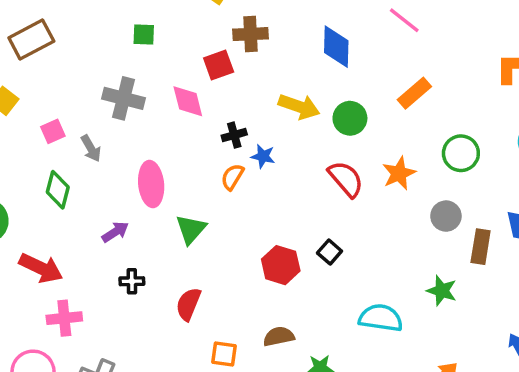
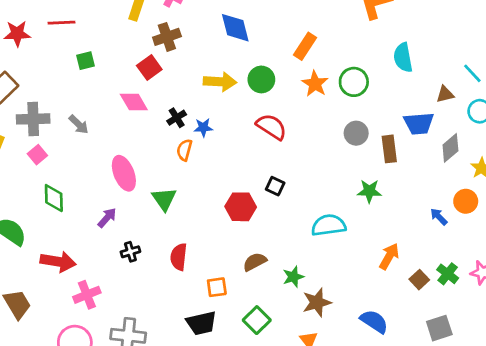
gray cross: (124, 98) -> (33, 119), moved
gray arrow: (91, 148) -> (79, 124), moved
orange star: (399, 173) -> (315, 84), moved

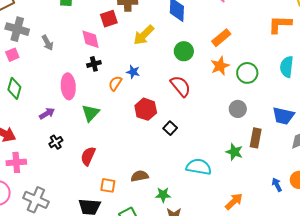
yellow arrow: (220, 82) -> (144, 35), moved, turned 115
black cross: (177, 118) -> (94, 64), moved
brown rectangle: (389, 149) -> (256, 138), moved
red hexagon: (241, 207) -> (146, 109), moved
black cross: (130, 252) -> (56, 142), turned -32

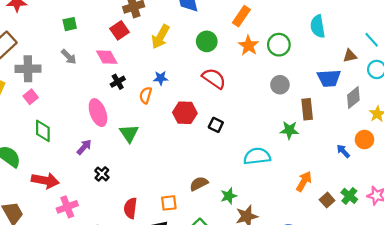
gray arrow: (48, 43) -> (69, 57), moved
red semicircle: (88, 156) -> (130, 208), moved

